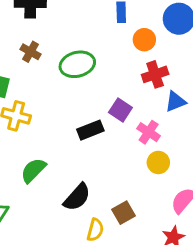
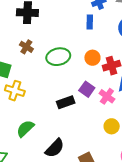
orange circle: (144, 40) -> (92, 58), moved
pink cross: (149, 132) -> (107, 96), moved

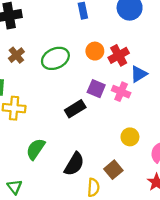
brown cross: (26, 47) -> (16, 55), turned 32
yellow circle: (112, 126) -> (130, 137), moved

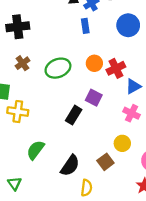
pink cross: (121, 92) -> (132, 113), moved
black rectangle: (75, 109) -> (74, 115), turned -30
brown square: (113, 170) -> (105, 162), moved

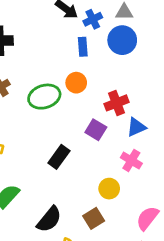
blue circle: (128, 25) -> (122, 40), moved
orange circle: (94, 63) -> (76, 83), moved
purple square: (94, 98) -> (96, 130), moved
yellow circle: (122, 143) -> (109, 189), moved

